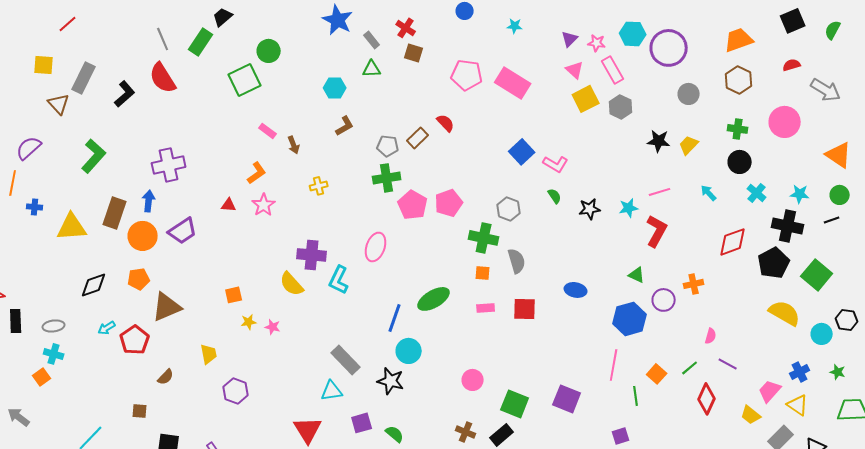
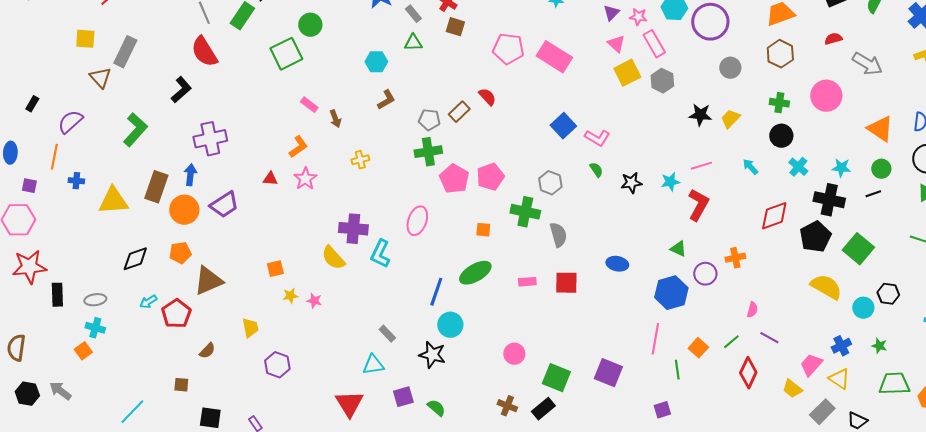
black L-shape: (125, 94) -> (181, 90), moved
orange square: (483, 273) -> (483, 230), moved
gray rectangle: (346, 360) -> (387, 334), size x0.6

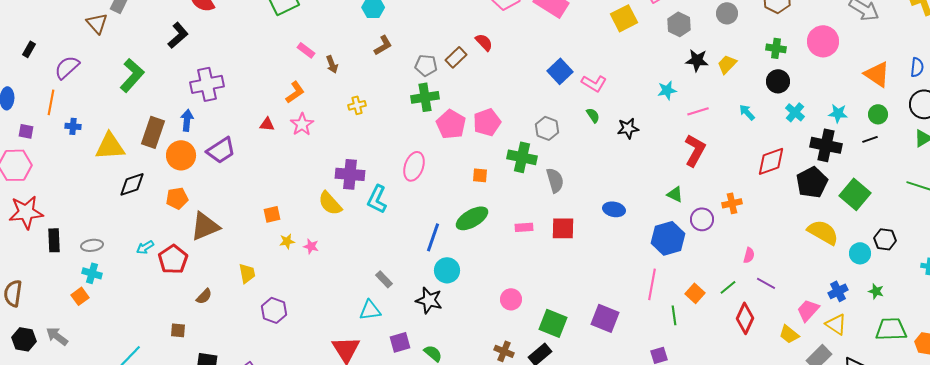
gray hexagon: (662, 81) -> (679, 24), moved
cyan star: (670, 182) -> (667, 90), moved
black diamond: (135, 259) -> (132, 184), moved

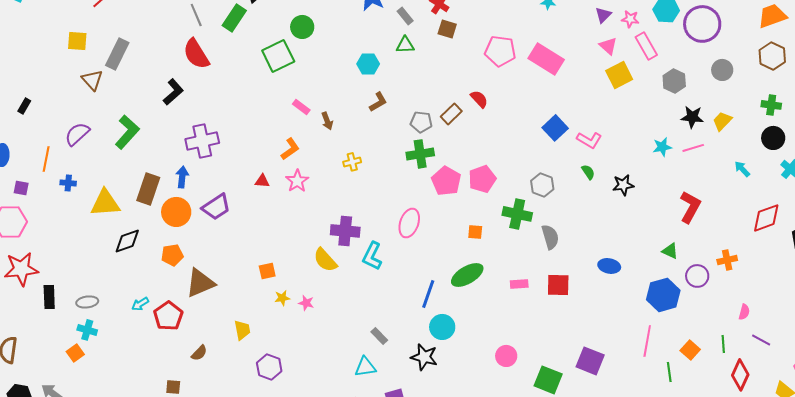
purple semicircle: (67, 67) -> (77, 134), moved
pink line: (698, 111) -> (693, 148), moved
green line: (728, 287) -> (723, 344), turned -54
purple square: (605, 318) -> (590, 361), moved

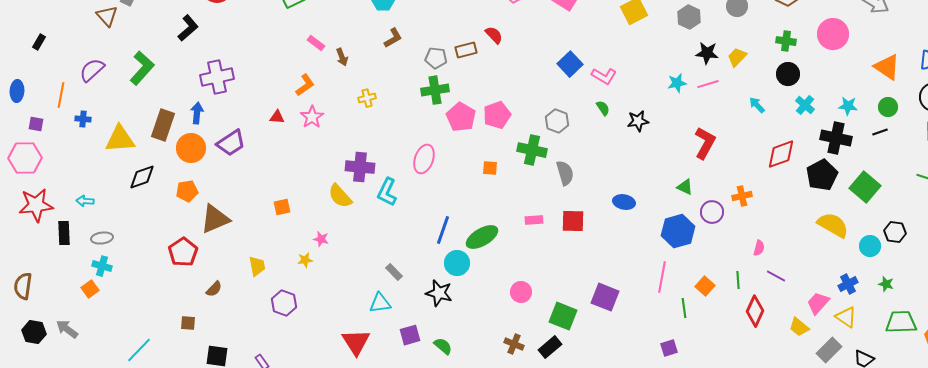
brown rectangle: (451, 114) -> (466, 50), turned 30
green ellipse: (467, 275) -> (482, 237), moved
yellow star: (282, 298) -> (305, 260), moved
cyan arrow: (140, 304) -> (85, 201), moved, turned 36

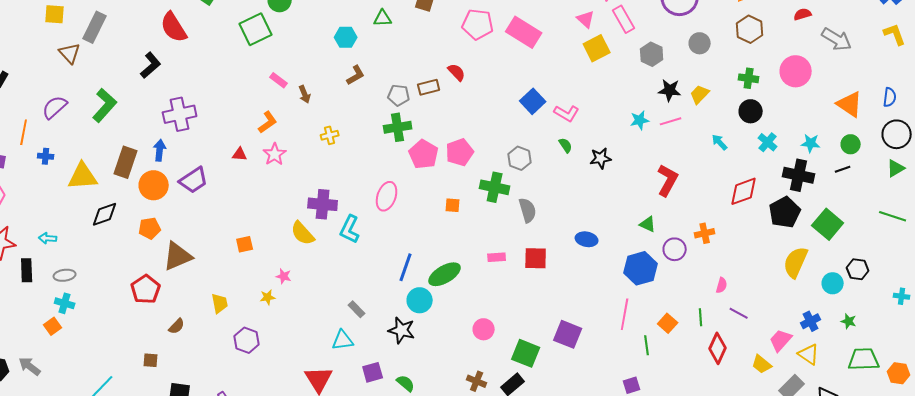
yellow semicircle: (833, 225) -> (796, 262), turned -96

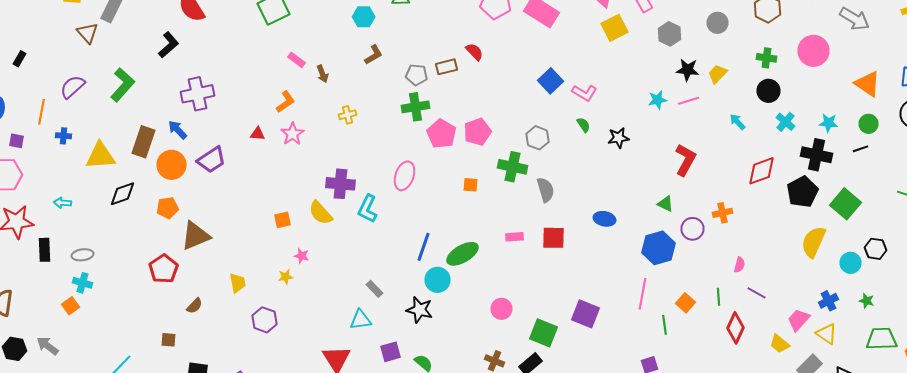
blue arrow: (160, 150) -> (178, 130), turned -50
cyan arrow: (48, 238) -> (62, 203), moved
orange square: (245, 244) -> (282, 220), moved

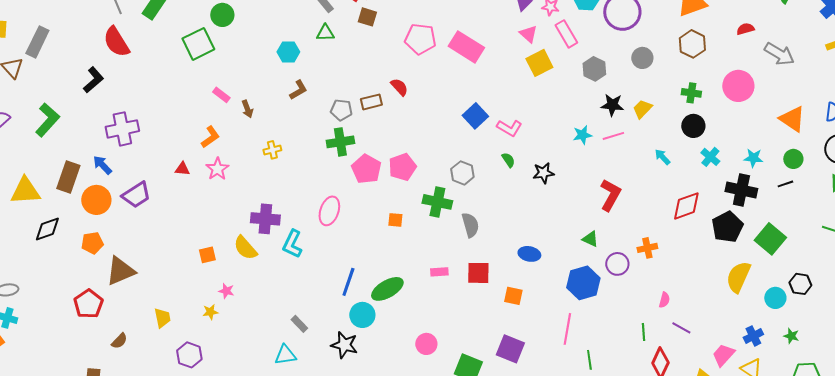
orange square: (686, 303) -> (513, 296), moved, turned -30

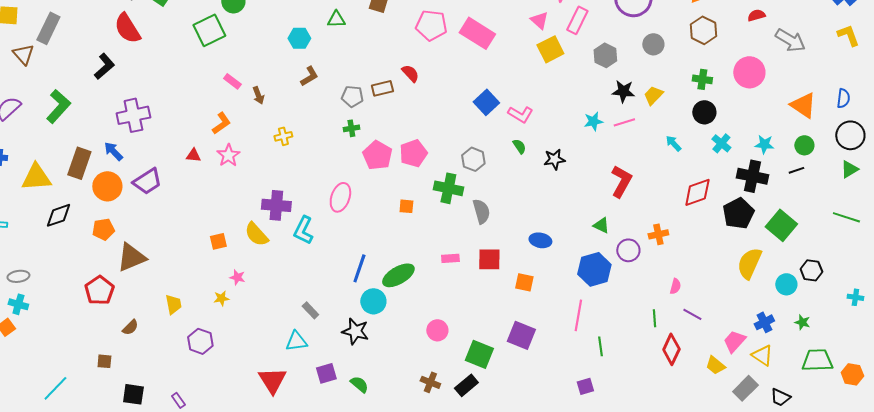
pink rectangle: (566, 34) -> (577, 20), turned 56
green cross: (340, 142) -> (351, 128), size x0.6

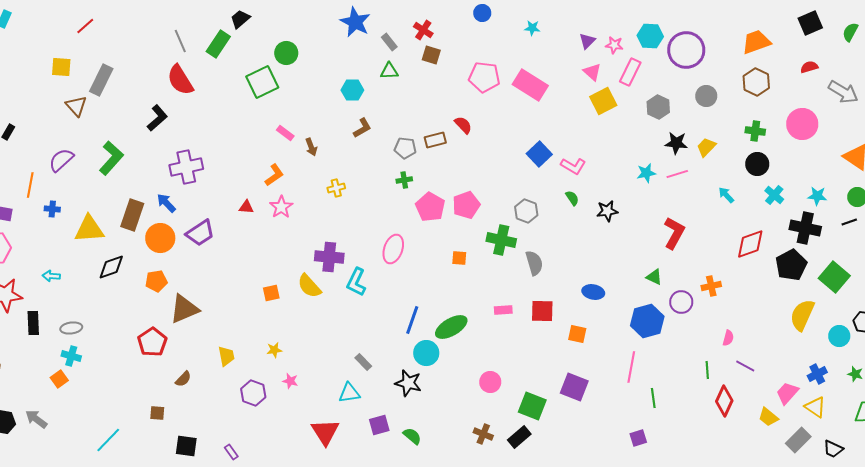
pink star: (237, 277) -> (290, 381), moved

